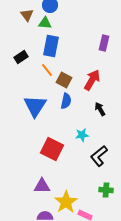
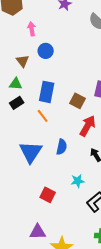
green triangle: (45, 23) -> (16, 84), moved
brown square: (64, 80) -> (78, 101), moved
red square: (52, 149) -> (48, 195), size x0.7

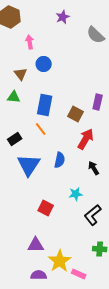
black rectangle: (17, 103) -> (15, 139), moved

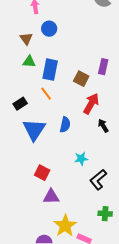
green triangle: (14, 97) -> (29, 62), moved
black arrow: (94, 168) -> (103, 126), moved
red square: (46, 208) -> (42, 173), moved
purple triangle: (36, 245) -> (51, 197), moved

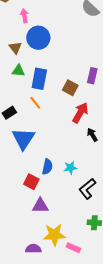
blue circle: (49, 29) -> (38, 38), size x1.5
blue semicircle: (65, 125) -> (47, 167), moved
yellow star: (65, 226) -> (54, 235), turned 30

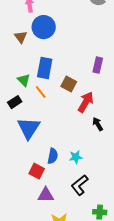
green triangle: (18, 71) -> (24, 80), moved, turned 40
brown square: (70, 88) -> (69, 84), moved
black L-shape: (87, 189) -> (80, 185), moved

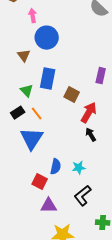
brown triangle: (21, 37) -> (24, 56), moved
orange line: (41, 92) -> (37, 114), moved
black arrow: (98, 124) -> (91, 135), moved

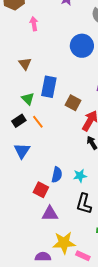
blue circle: (47, 38) -> (82, 46), moved
blue triangle: (32, 139) -> (22, 151), moved, size x0.7
black L-shape: (83, 196) -> (84, 204), turned -35

